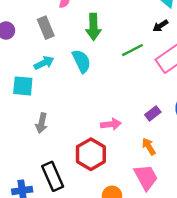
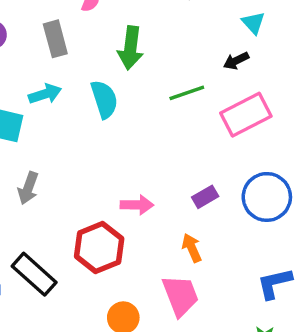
black rectangle: (53, 176) -> (34, 274), turned -32

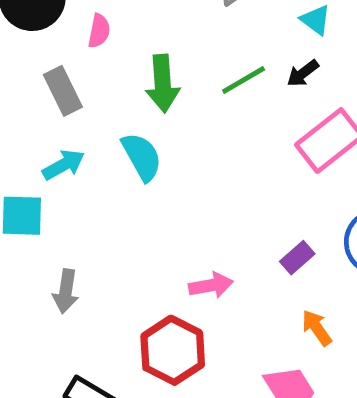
green line: (187, 93) -> (244, 80), moved
orange arrow: (192, 248) -> (317, 328), moved

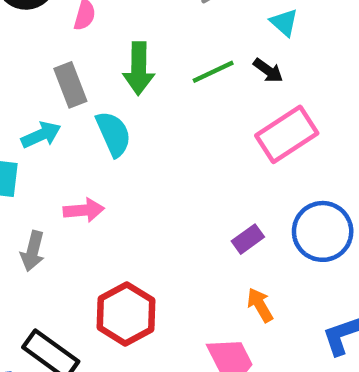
black arrow: (303, 73) -> (268, 70), turned -112
gray rectangle: (63, 91) -> (70, 85), moved
pink arrow: (211, 285) -> (84, 210), moved

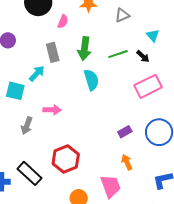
cyan semicircle: (113, 134) -> (91, 80), moved
cyan arrow: (41, 135) -> (37, 73), turned -30

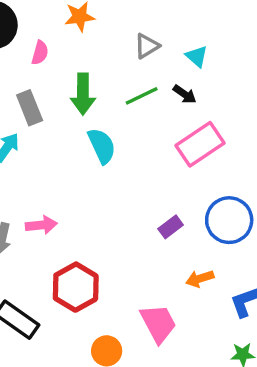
gray triangle: (122, 15) -> (147, 46), moved
pink arrow: (52, 110) -> (41, 225), moved
orange arrow: (127, 162) -> (200, 279), moved, turned -77

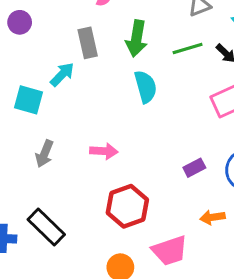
pink arrow: (41, 225) -> (104, 151), moved
red hexagon: (76, 287) -> (127, 206), moved
pink trapezoid: (158, 323) -> (170, 251), turned 90

